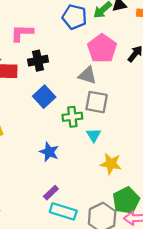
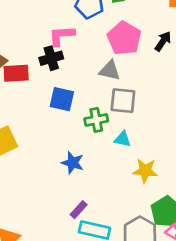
pink L-shape: (22, 33) -> (62, 36), moved
blue square: (44, 97) -> (62, 99), turned -30
cyan triangle: (94, 135) -> (123, 139), turned -42

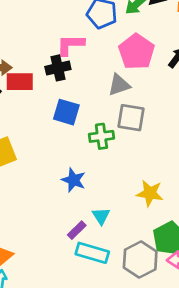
gray triangle: (110, 71) -> (119, 85), turned -35
cyan triangle: (123, 139) -> (101, 216), moved, turned 42

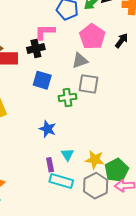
yellow star: (150, 193) -> (95, 160), moved
purple rectangle: (77, 230) -> (50, 165), turned -56

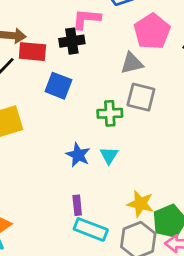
blue square: (42, 80) -> (58, 86), moved
cyan triangle: (67, 155) -> (109, 155), moved

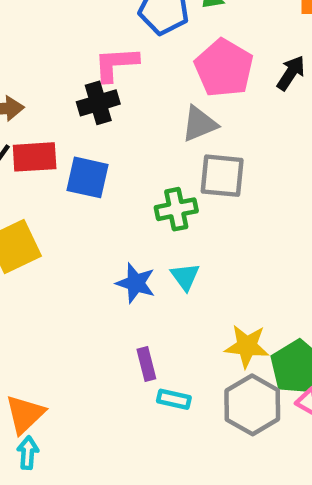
red rectangle: (32, 52) -> (35, 157), moved
cyan rectangle: (91, 229) -> (174, 399), size x0.6

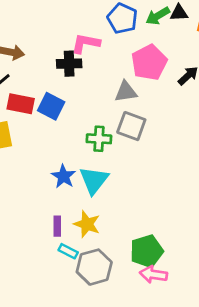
red rectangle: (35, 157) -> (21, 104), moved
cyan triangle: (185, 277) -> (94, 180), size x1.6
yellow star: (247, 346) -> (87, 224), moved
gray hexagon: (252, 405) -> (94, 267), moved

